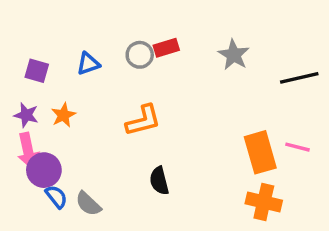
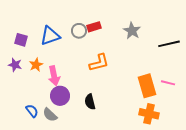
blue triangle: (88, 64) -> (50, 36), size x1.5
orange L-shape: (143, 120) -> (99, 63), moved
pink arrow: (28, 151) -> (54, 76), moved
purple circle: (44, 170) -> (60, 96), moved

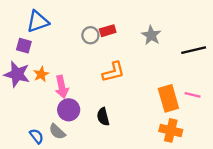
blue triangle: (50, 36) -> (38, 21), moved
purple star: (15, 65) -> (17, 74), size x1.6
blue semicircle: (32, 111) -> (37, 136), moved

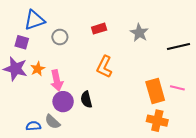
gray circle: (90, 35) -> (60, 37), moved
orange L-shape: (113, 72) -> (104, 67), turned 130
black semicircle: (103, 117) -> (86, 99), moved
blue semicircle: (37, 136) -> (33, 126), turned -56

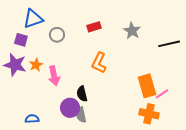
pink line: (177, 88) -> (162, 94), moved, turned -48
purple circle: (63, 102) -> (70, 108), moved
gray semicircle: (52, 122) -> (81, 115), moved, turned 35

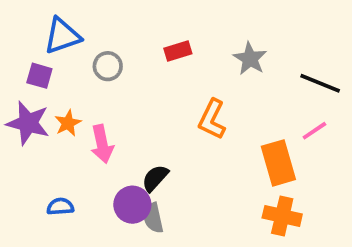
black line: (169, 44) -> (320, 83), turned 35
orange L-shape: (99, 63) -> (212, 119), moved
black semicircle: (82, 94) -> (155, 178), turned 56
pink line: (162, 94) -> (314, 131), moved
blue semicircle: (32, 119) -> (60, 207), moved

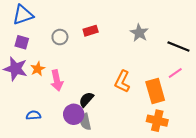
blue triangle: (62, 36) -> (23, 15), moved
red rectangle: (178, 51) -> (91, 31), moved
orange L-shape: (212, 119) -> (122, 81), moved

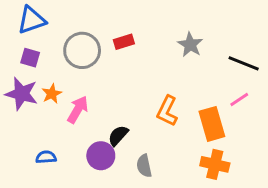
gray circle: (60, 37) -> (82, 50), size x1.6
pink arrow: (57, 80) -> (78, 110), turned -138
gray semicircle: (85, 122) -> (144, 166), moved

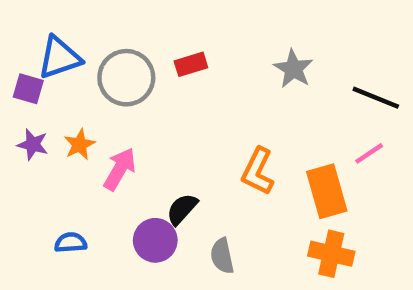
blue triangle: (32, 20) -> (59, 58), moved
purple square: (30, 58) -> (28, 89), moved
purple star: (21, 94) -> (33, 145), size x0.6

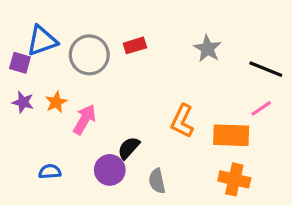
orange rectangle: (327, 191) -> (231, 135), turned -72

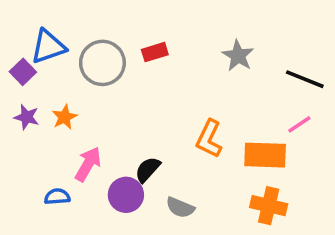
purple square: (20, 63) -> (23, 72), turned 30
pink arrow: (85, 119) -> (88, 164), moved
gray semicircle: (157, 181) -> (180, 207), turned -55

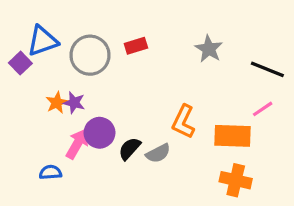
purple star: (27, 117) -> (74, 103), moved
purple circle: (126, 195) -> (100, 133), moved
gray semicircle: (180, 207) -> (158, 153), moved, turned -50

